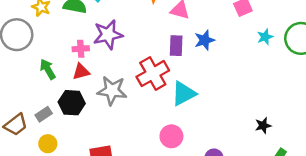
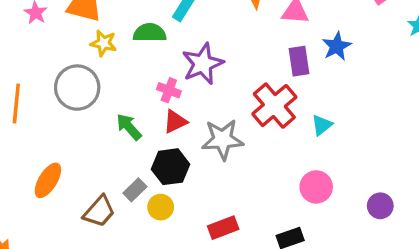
pink cross: (81, 49) -> (169, 90), turned 35
cyan triangle: (184, 94) -> (322, 125), size x0.6
yellow circle: (48, 144) -> (161, 207), moved

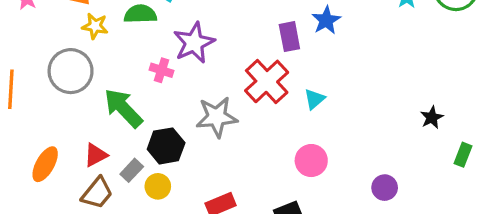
red triangle: (175, 122) -> (96, 155), moved
green arrow: (129, 127) -> (123, 108), size x1.5
purple circle: (380, 206) -> (385, 188), moved

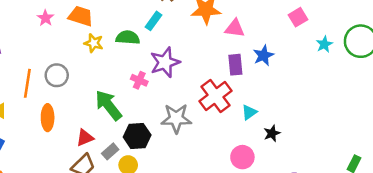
gray circle: (71, 71) -> (57, 75), moved, size x0.7
black star: (432, 118) -> (272, 133), moved
orange ellipse: (45, 164) -> (48, 118), moved, turned -35

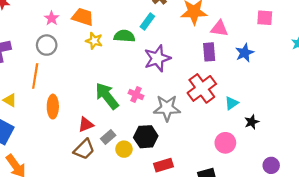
pink square: (298, 17) -> (265, 18), moved, turned 35
purple rectangle: (235, 65) -> (209, 52), moved
gray circle: (57, 75) -> (47, 45), moved
pink cross: (139, 80) -> (136, 94), moved
black hexagon: (137, 136) -> (146, 137), moved

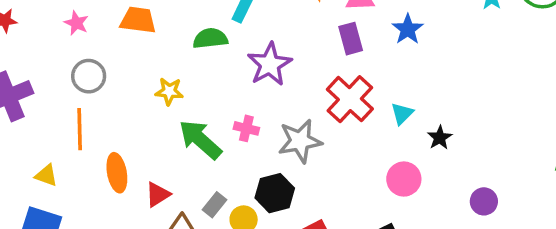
pink star: (52, 18) -> (76, 23), moved
yellow star: (94, 41) -> (169, 91), moved
red triangle: (86, 125) -> (158, 194), moved

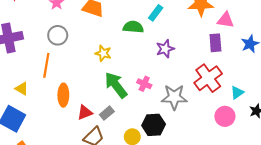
purple star: (270, 64) -> (165, 49), size x0.7
pink circle: (404, 179) -> (225, 116), moved
gray rectangle: (214, 205) -> (107, 113), moved

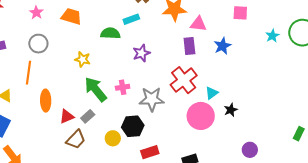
cyan rectangle: (156, 13) -> (131, 19), turned 35
pink cross: (144, 84) -> (123, 87), turned -32
pink circle: (225, 116) -> (201, 116), size x1.4

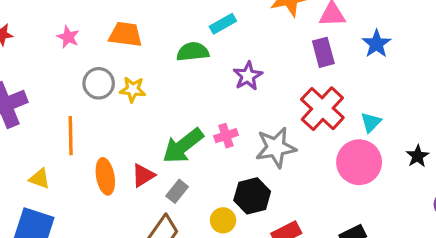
gray circle: (38, 44) -> (99, 83), moved
yellow star: (82, 59) -> (133, 89), moved
green arrow: (96, 89) -> (183, 146), turned -80
black star: (231, 110) -> (418, 156), moved
red triangle: (67, 116) -> (143, 175), moved

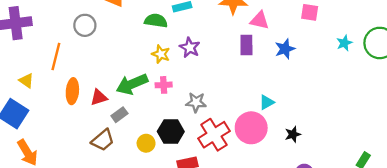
purple star: (248, 76) -> (190, 48), turned -30
yellow star: (133, 89) -> (161, 54), moved
red cross: (322, 109) -> (214, 135), moved
gray star: (276, 147) -> (196, 102), size x0.7

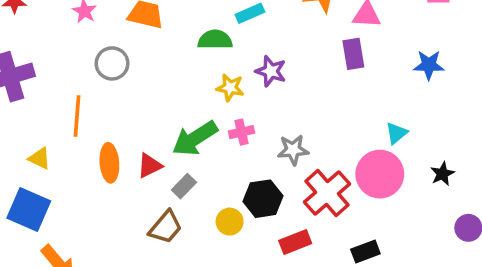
blue star: (285, 49) -> (429, 65), moved, turned 30

